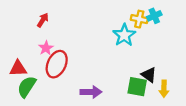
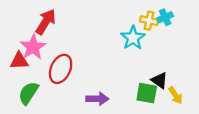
red arrow: (43, 20) -> (46, 22), size x1.6
pink star: (46, 48) -> (33, 47), moved, size x1.6
red triangle: (18, 68) -> (19, 61), moved
yellow arrow: (164, 89) -> (175, 95), turned -35

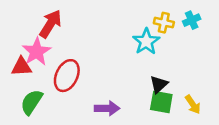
cyan cross: (165, 17) -> (192, 20), moved
black triangle: (159, 80) -> (159, 84), moved, turned 42

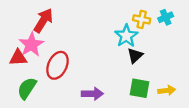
black triangle: (159, 84) -> (135, 55), moved
yellow arrow: (193, 105) -> (167, 90), turned -63

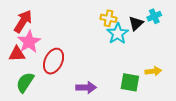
yellow cross: (142, 19) -> (108, 18), moved
red arrow: (43, 21) -> (23, 21), moved
black triangle: (135, 55) -> (136, 23), moved
yellow arrow: (167, 90) -> (153, 71), moved

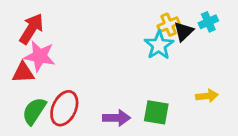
yellow cross: (108, 18) -> (169, 25), moved, turned -35
pink star: (29, 42) -> (40, 56), turned -30
red ellipse: (54, 61) -> (64, 108), moved
green square: (130, 82) -> (156, 112), moved

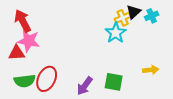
red arrow: (31, 29) -> (23, 21), turned -60
black triangle: (184, 31) -> (134, 12), moved
green semicircle: (34, 111) -> (25, 81), turned -130
purple arrow: (116, 118) -> (85, 86), turned 126

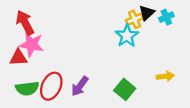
green square: (114, 82) -> (125, 89), turned 30
purple arrow: (85, 86) -> (80, 86), moved

